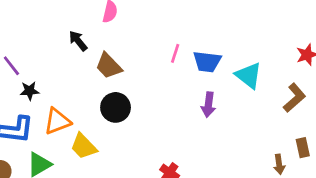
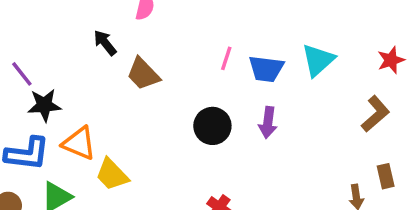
cyan triangle: (249, 76) -> (318, 60), moved, turned 40
black star: (30, 91) -> (44, 105), size x1.4
black circle: (116, 107) -> (212, 126), moved
orange triangle: (57, 121) -> (79, 143), turned 44

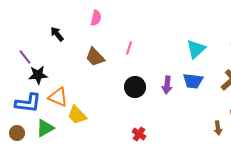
black arrow: (105, 43) -> (57, 34), moved
pink line: (226, 58) -> (129, 48), moved
blue trapezoid: (266, 69) -> (193, 81), moved

